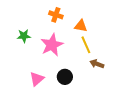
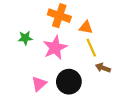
orange cross: (56, 15) -> (59, 16), size x1.5
black circle: (65, 77) -> (69, 82), size x1.5

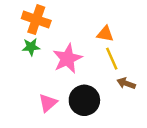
orange cross: (59, 16) -> (36, 20), moved

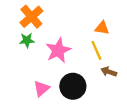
orange cross: (36, 20) -> (31, 17), turned 30
orange triangle: (105, 34) -> (102, 28), moved

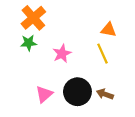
pink star: (58, 50) -> (62, 54), size x0.7
brown arrow: (109, 72) -> (105, 94), moved

